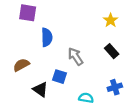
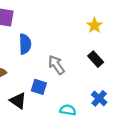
blue cross: (115, 87) -> (99, 98), turned -32

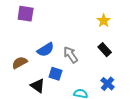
blue semicircle: (25, 44) -> (46, 50), moved, turned 60

